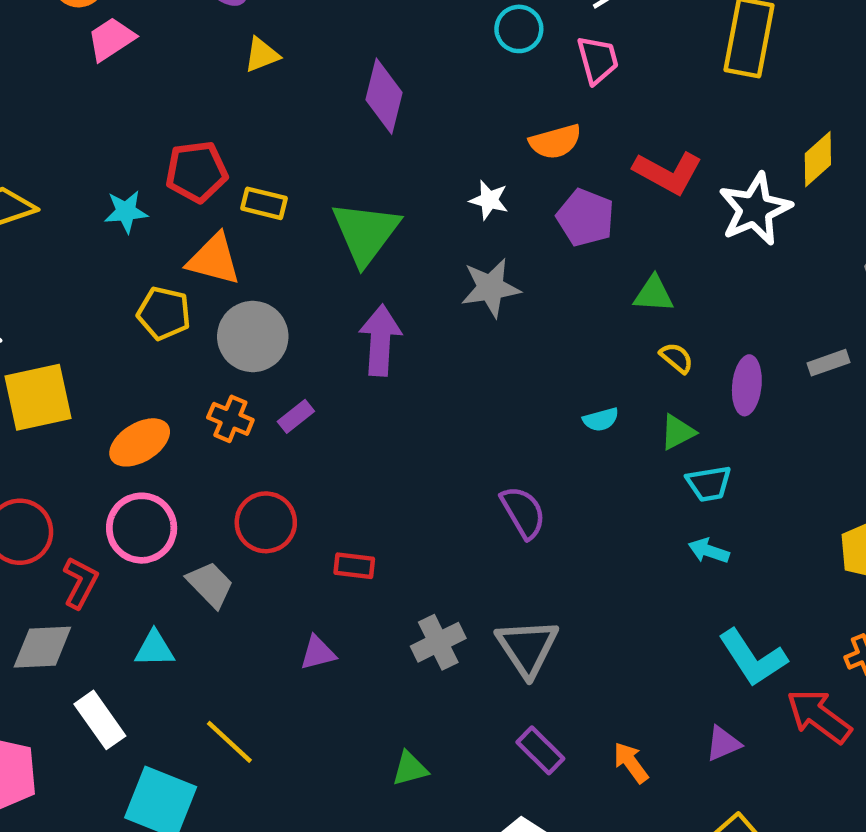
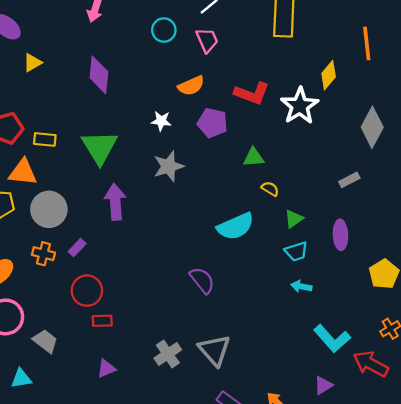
purple ellipse: (747, 385) -> (340, 235), moved
cyan semicircle: (601, 419) -> (236, 226), size x2.0
green triangle: (678, 432) -> (294, 219), moved
red circle: (266, 522) -> (87, 291), moved
red rectangle: (354, 566) -> (102, 321), moved

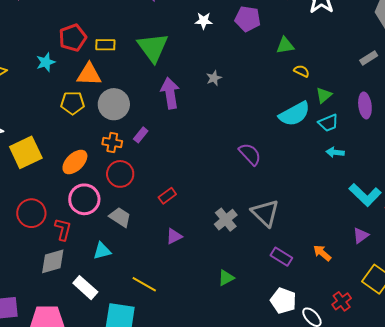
gray star: (169, 166) -> (214, 78), moved, size x0.6
cyan semicircle: (236, 226) -> (294, 114), moved
red circle: (87, 291) -> (120, 174), moved
red rectangle: (102, 321) -> (167, 196), turned -30

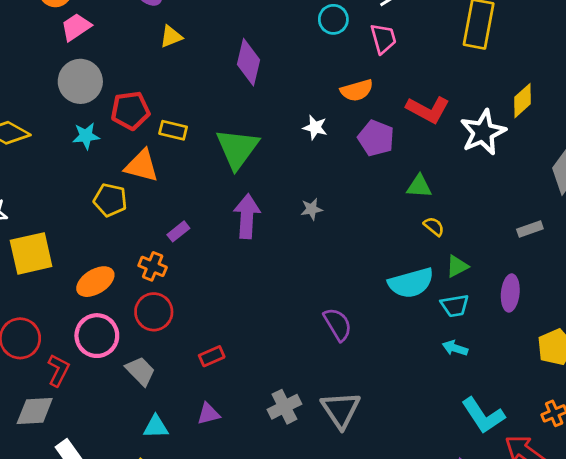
gray circle: (114, 104) -> (80, 81), moved
purple rectangle: (141, 135) -> (178, 231), moved
cyan triangle: (102, 251) -> (156, 427), moved

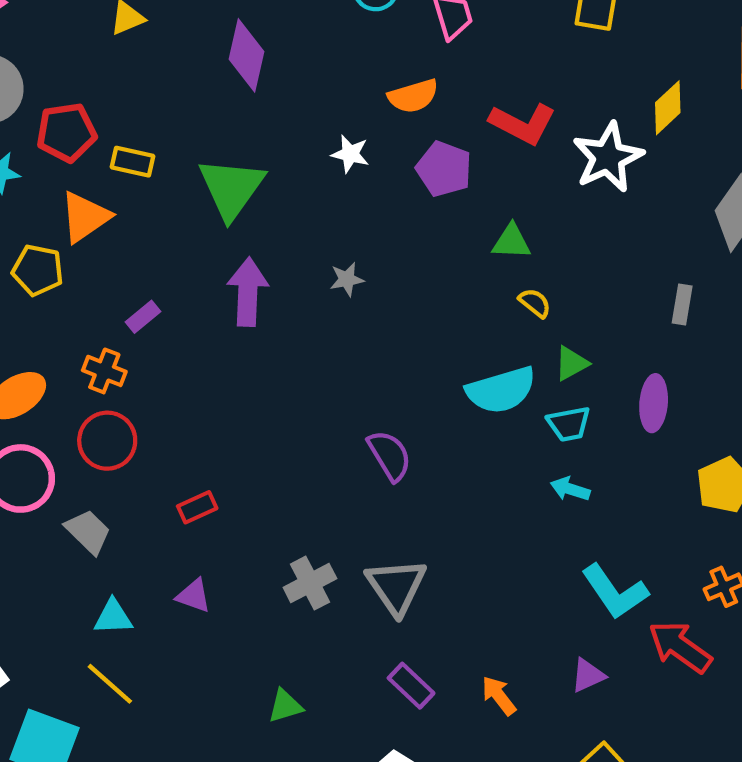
orange triangle: (142, 166) -> (85, 217), turned -48
gray rectangle: (530, 229) -> (682, 305), turned -60
purple triangle: (208, 414) -> (194, 596), turned 35

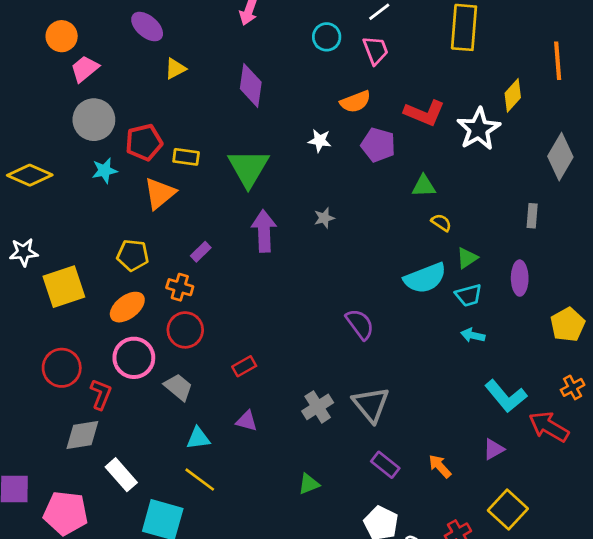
yellow pentagon: (38, 270) -> (133, 255), moved

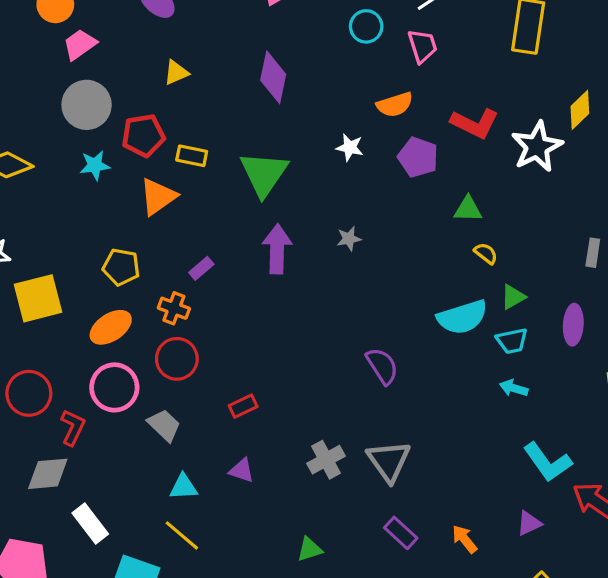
yellow triangle: (175, 69) -> (176, 73), moved

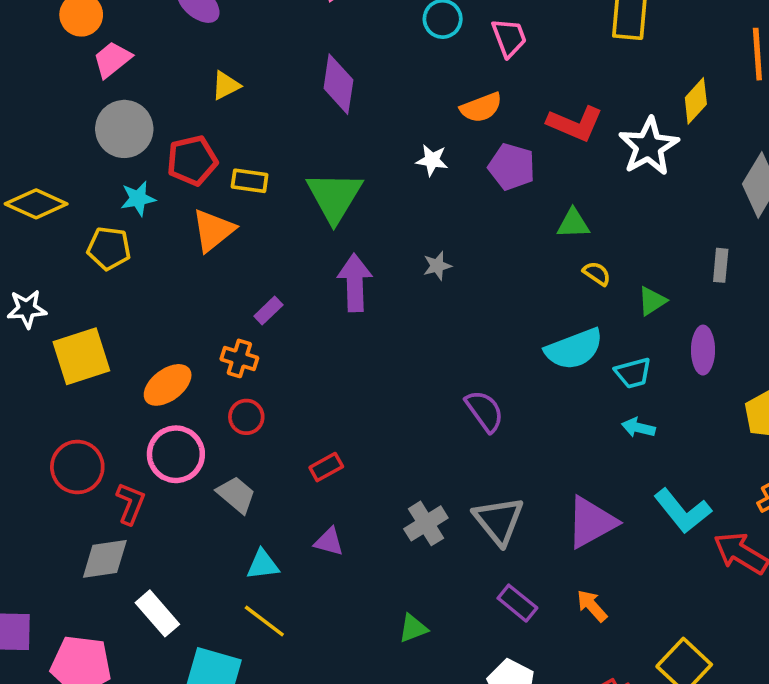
yellow pentagon: (121, 267) -> (109, 248), moved
green triangle: (513, 297) -> (652, 301), moved
red circle: (177, 359) -> (246, 417), size x0.7
purple triangle: (529, 523) -> (591, 522), moved, size x1.8

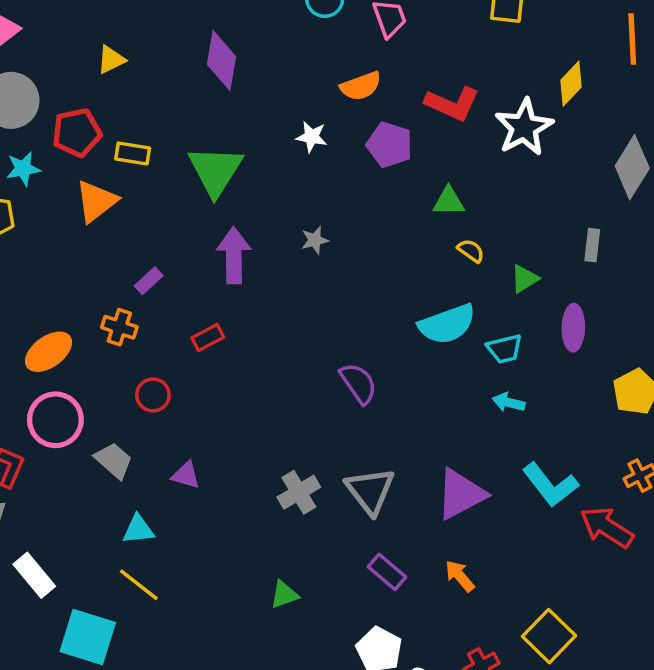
red circle: (246, 417) -> (153, 395), moved
red rectangle: (326, 467) -> (208, 337), moved
purple triangle: (329, 542) -> (186, 475), moved

